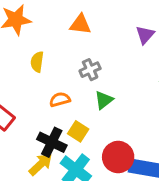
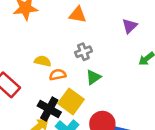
yellow semicircle: (37, 62) -> (43, 61), moved, turned 91
yellow square: (78, 131) -> (71, 101), size x1.5

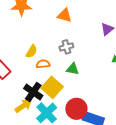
yellow semicircle: (43, 61) -> (32, 51), turned 104
green triangle: (93, 77) -> (73, 69), turned 40

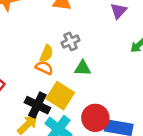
yellow semicircle: (32, 51) -> (46, 54), moved
orange semicircle: (43, 64) -> (44, 68), turned 40

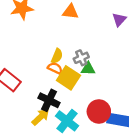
gray cross: (71, 41) -> (81, 58), moved
yellow square: (60, 96) -> (68, 78), moved

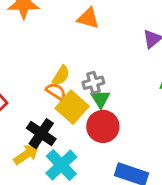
green triangle: (88, 69) -> (100, 99), turned 48
red circle: (99, 111) -> (103, 126), moved

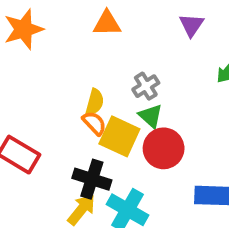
gray cross: (93, 83) -> (146, 86), moved
orange semicircle: (56, 91) -> (94, 123), turned 30

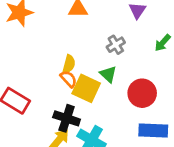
gray cross: (146, 86) -> (116, 45), moved
red circle: (164, 148) -> (142, 93), moved

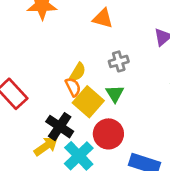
gray cross: (116, 45) -> (119, 61), moved
red circle: (142, 93) -> (108, 134), moved

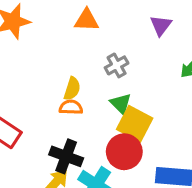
orange semicircle: (73, 87) -> (71, 107), turned -48
yellow square: (88, 102) -> (135, 124), moved

